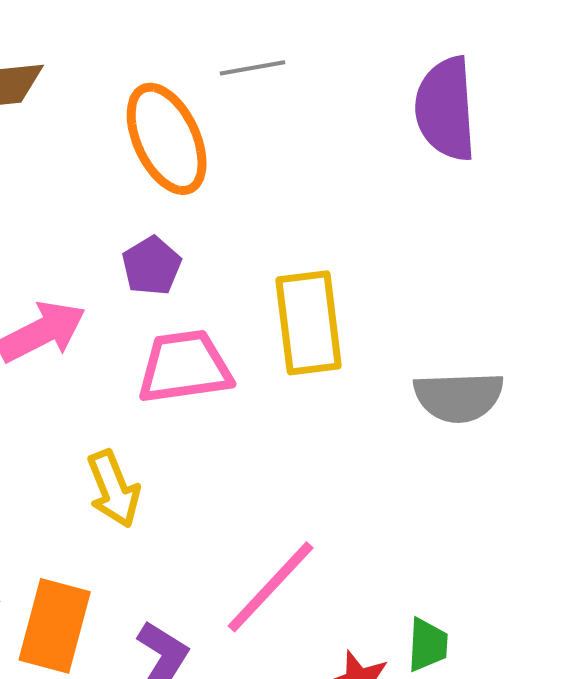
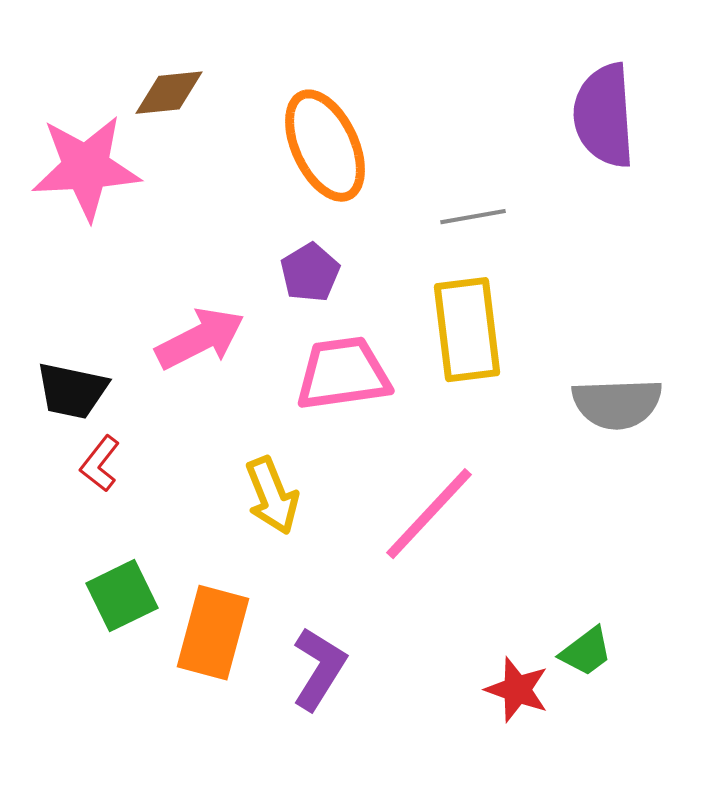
gray line: (253, 68) -> (473, 217), moved
pink line: (271, 587) -> (429, 514), moved
green trapezoid: (428, 645) -> (586, 652), turned 50

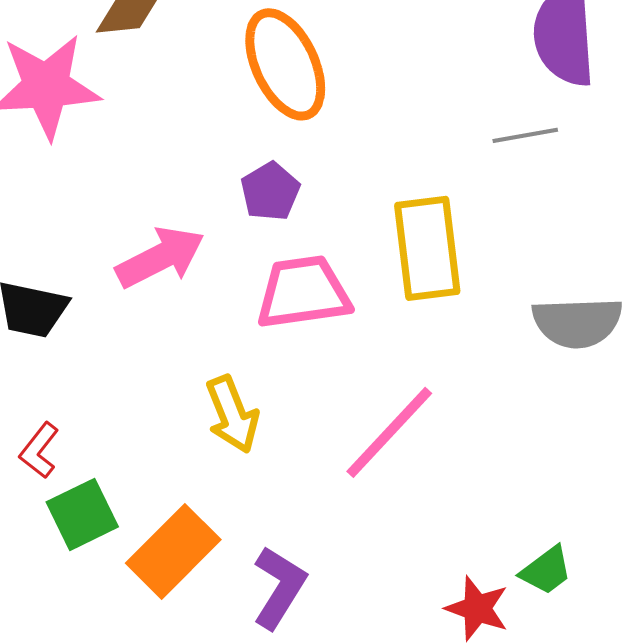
gray line: (473, 217) -> (525, 135), moved
red L-shape: (100, 464) -> (39, 450), moved
orange rectangle: (213, 633) -> (173, 551), turned 30

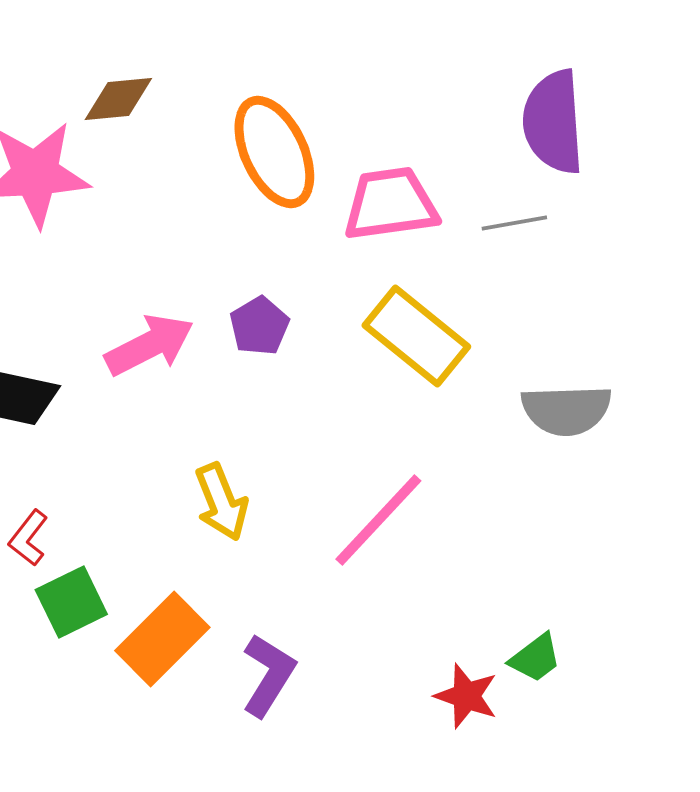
purple pentagon: (270, 191) -> (259, 326), moved
yellow rectangle: (427, 248) -> (416, 336), turned -44
pink trapezoid: (303, 292) -> (390, 204), moved

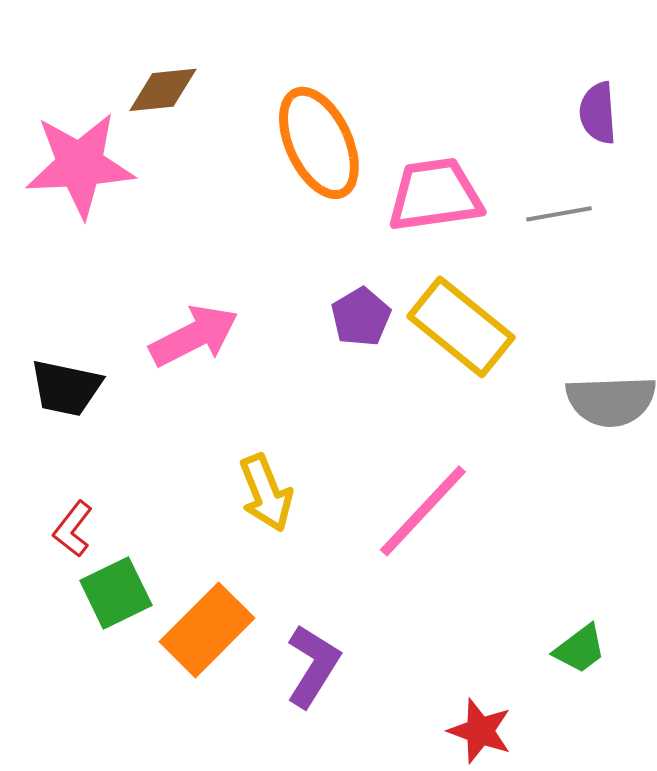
purple semicircle: (553, 122) -> (598, 113), size x0.6
purple pentagon: (259, 326) -> (361, 317), moved
red star: (466, 696) -> (480, 731), moved

